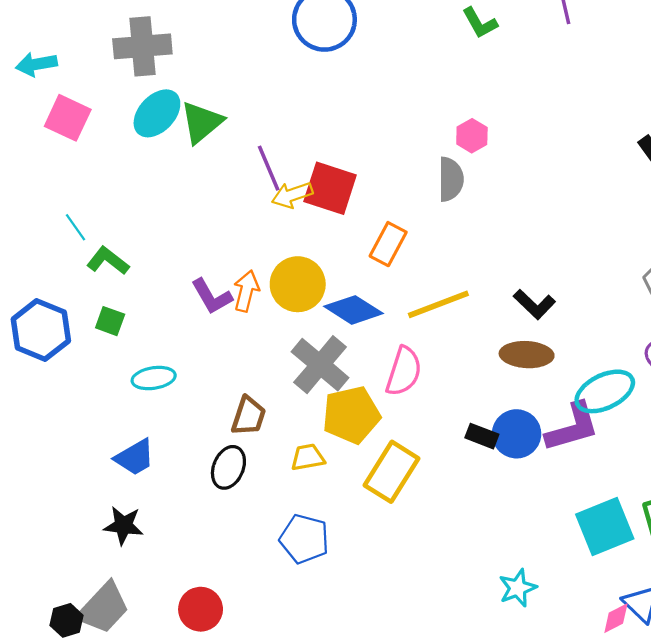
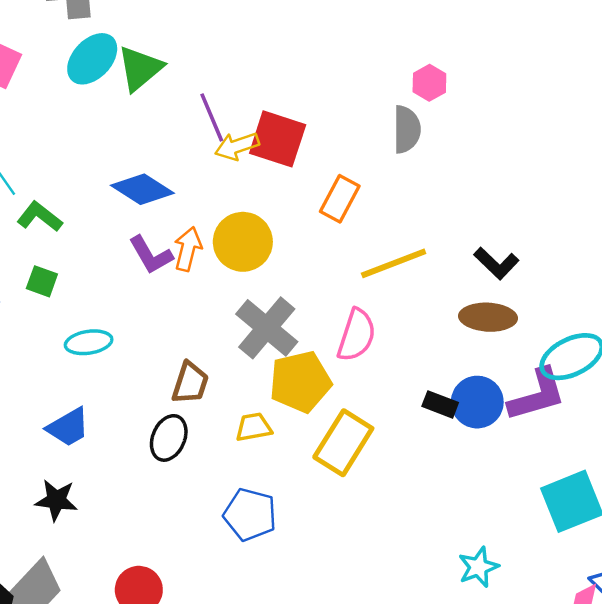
blue diamond: (354, 310) -> (142, 189), moved

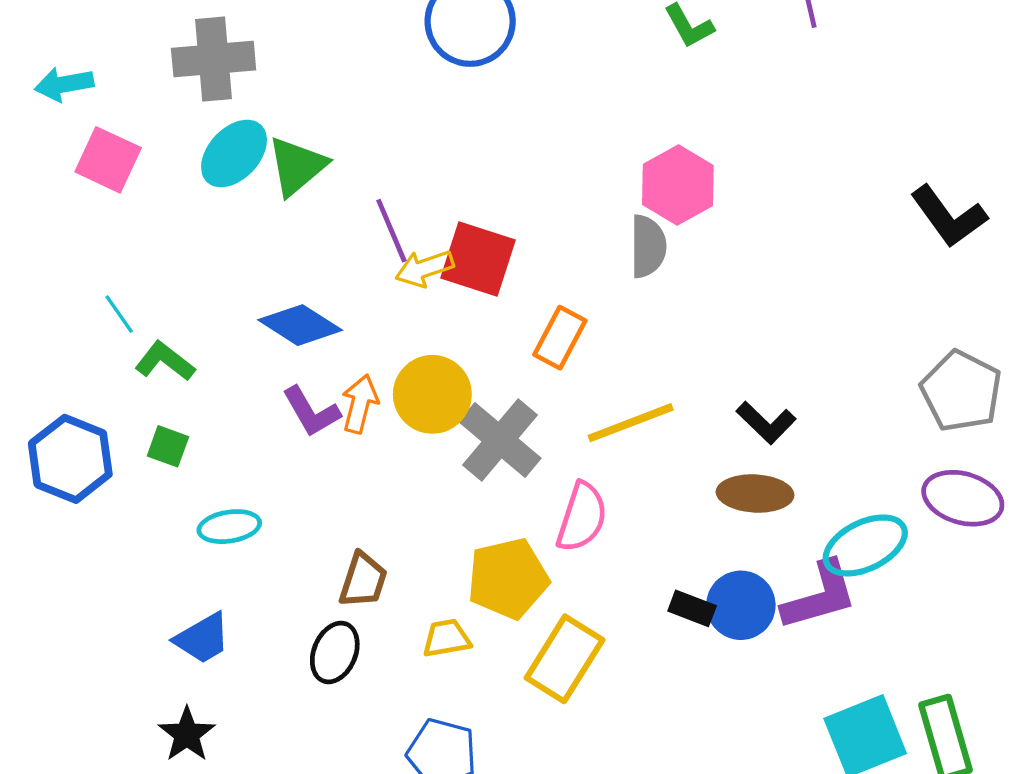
pink hexagon: (429, 83) -> (678, 185), size x1.6
gray cross: (267, 328) -> (500, 440), moved
black star: (56, 500) -> (187, 734), turned 30

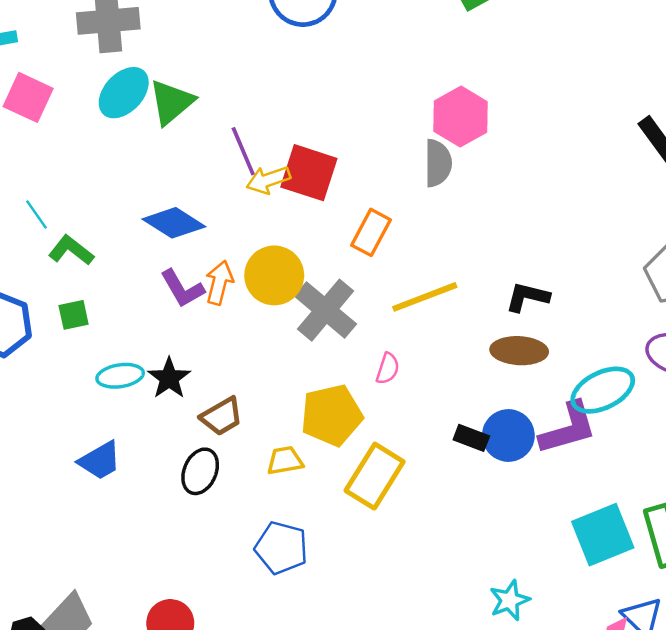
black L-shape: (766, 423) -> (527, 297), turned 150
green square: (168, 446) -> (74, 315), turned -32
pink semicircle: (582, 517) -> (388, 369), size x0.6
brown trapezoid: (363, 580) -> (222, 416), turned 42
black star: (187, 734) -> (169, 378), moved

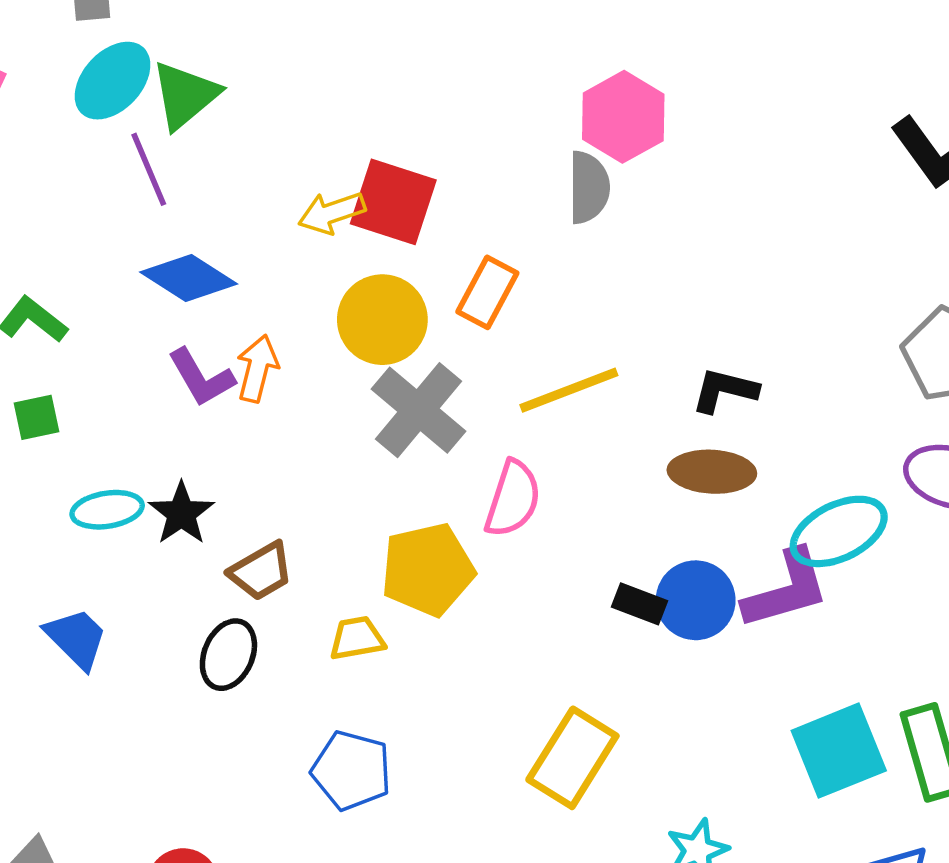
purple line: (243, 151) -> (149, 169), moved
yellow circle: (274, 275) -> (382, 320), moved
pink semicircle: (388, 369) -> (513, 499), size x1.6
blue trapezoid: (100, 461) -> (76, 638), turned -105
yellow rectangle: (375, 476) -> (572, 758), moved

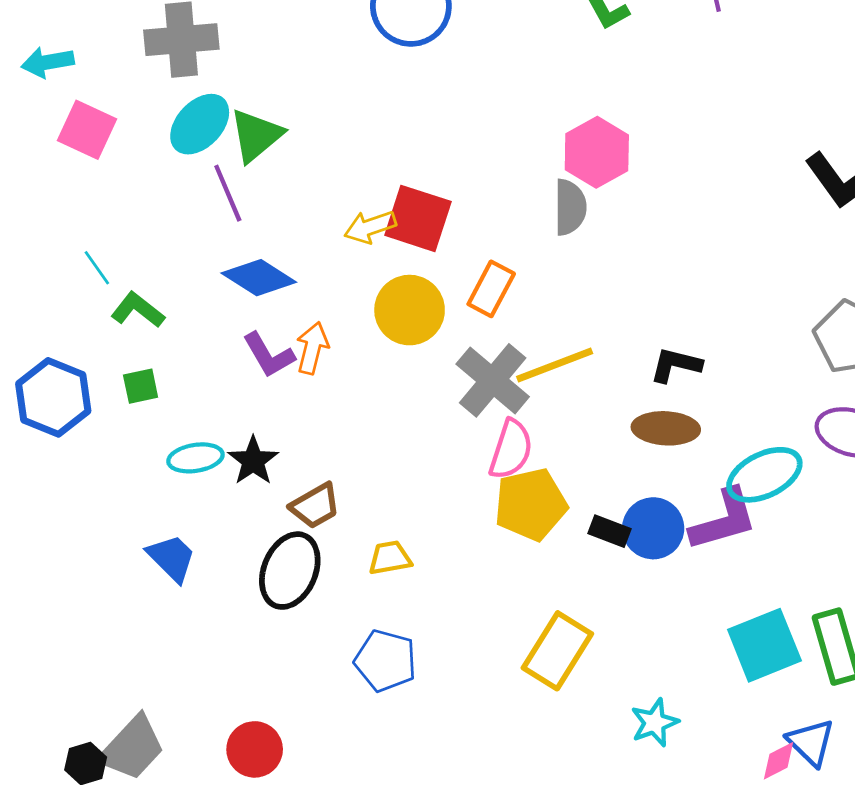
gray cross: (419, 410) -> (493, 380), moved
yellow pentagon: (428, 569) -> (531, 504), moved
black ellipse: (228, 655) -> (290, 571), size x1.4

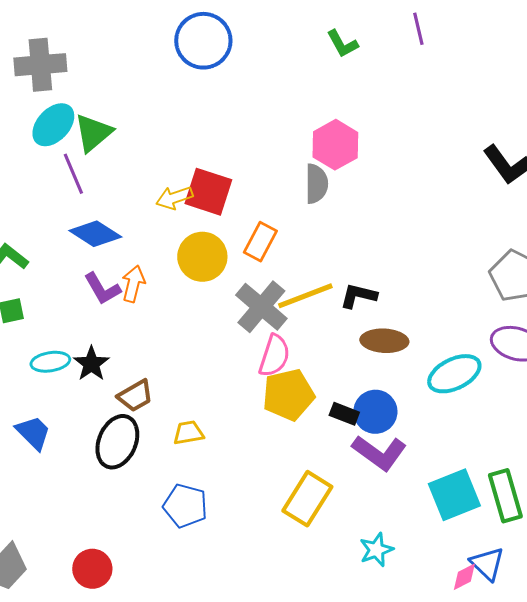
black L-shape: (676, 365) -> (358, 296), moved
purple L-shape: (724, 520) -> (379, 453), moved, turned 52

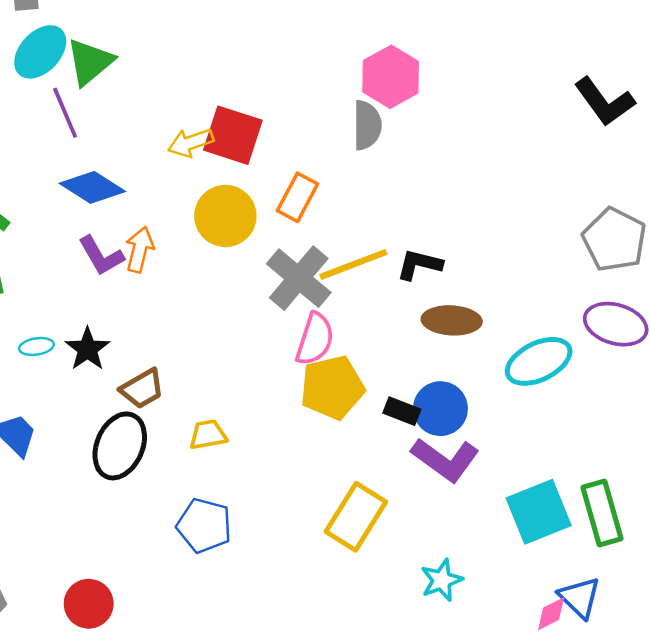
cyan ellipse: (50, 362) -> (36, 346), size x0.7

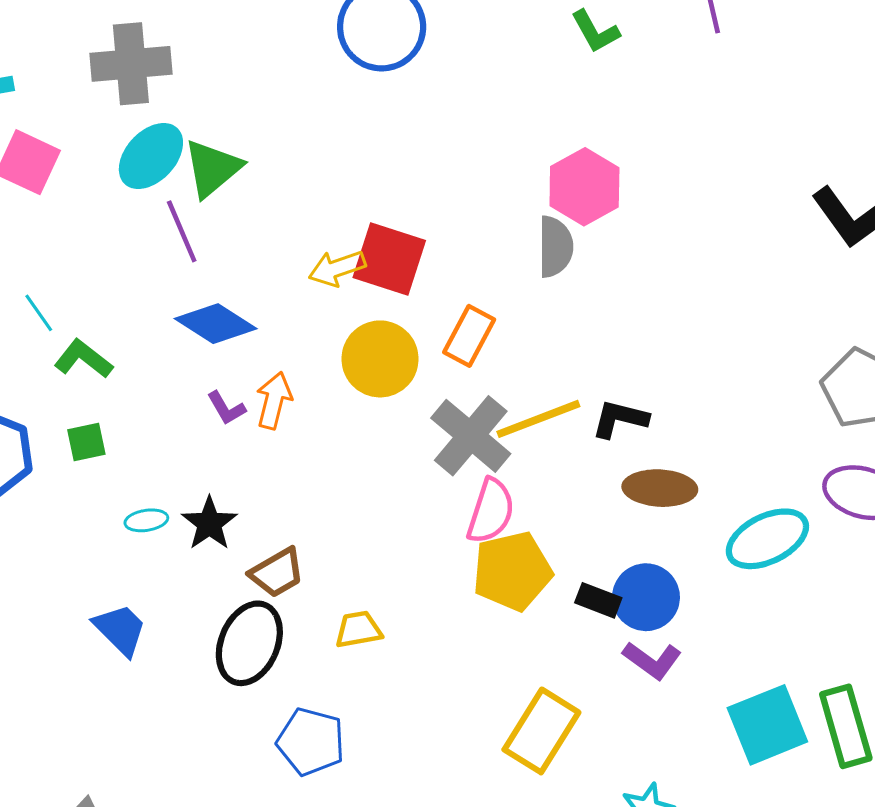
purple L-shape: (101, 256) -> (226, 408), size x0.7
purple L-shape: (445, 460) -> (652, 660), size x0.7
blue pentagon: (204, 525) -> (311, 742), moved

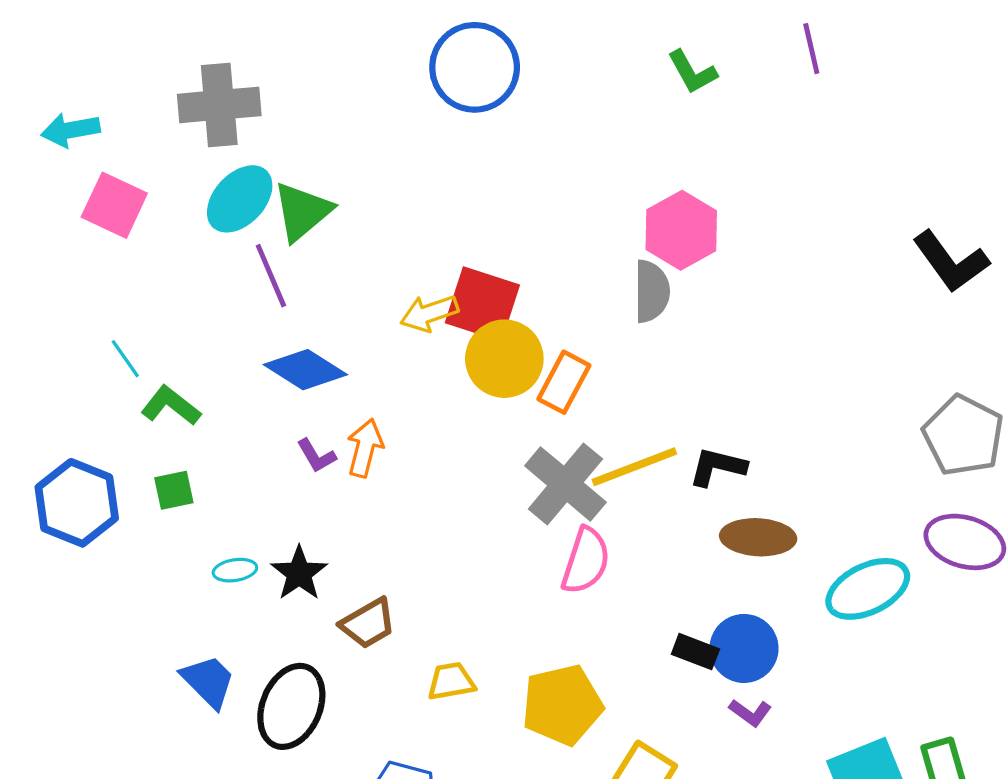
yellow circle: (380, 359) -> (504, 359), moved
yellow pentagon: (512, 571) -> (562, 705), moved
black ellipse: (249, 643) -> (291, 706), moved
purple L-shape: (652, 660) -> (750, 713), size x0.7

